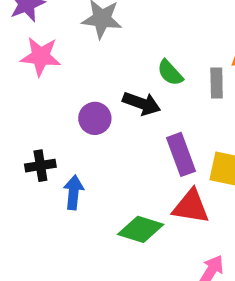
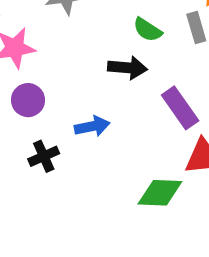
purple circle: (95, 118) -> (28, 100), moved
blue arrow: (74, 192) -> (92, 126), moved, turned 88

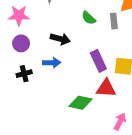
black arrow: (127, 68) -> (60, 39), moved

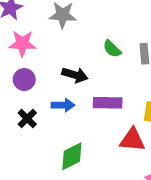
purple rectangle: (98, 61) -> (108, 103), moved, turned -65
black cross: (24, 74) -> (27, 119), turned -32
green diamond: (81, 103) -> (72, 156), moved, turned -40

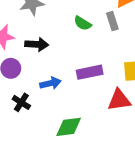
black arrow: (75, 75) -> (37, 44), moved
green diamond: (72, 156) -> (69, 127), turned 32

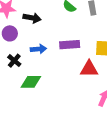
green diamond: (69, 127) -> (31, 82), moved

